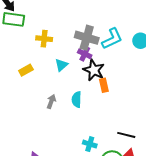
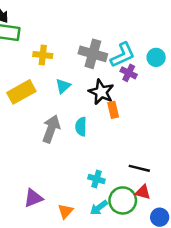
purple cross: (85, 54) -> (129, 73), moved
yellow rectangle: (26, 70) -> (21, 92), size x1.6
gray arrow: (51, 102) -> (51, 129), size x1.6

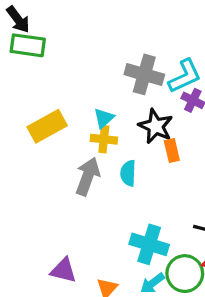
yellow cross: (43, 55) -> (104, 139), moved
cyan cross: (96, 179) -> (149, 244), size x1.6
purple triangle: (33, 198) -> (63, 270), turned 36

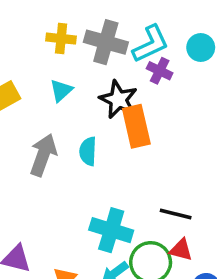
yellow cross: (104, 139) -> (61, 39), moved
orange rectangle: (172, 151) -> (136, 126), size x1.6

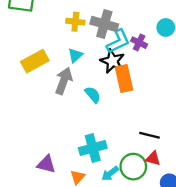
cyan L-shape: (151, 44) -> (118, 41), moved
cyan semicircle: (88, 151) -> (93, 95), turned 138
gray arrow: (43, 155) -> (64, 81), moved
cyan cross: (111, 230) -> (93, 148), moved, turned -32

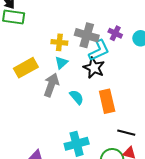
yellow cross: (75, 22) -> (59, 42), moved
purple cross: (139, 43) -> (115, 33), moved
orange rectangle: (124, 78) -> (107, 101), moved

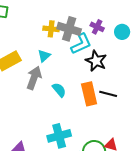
yellow cross: (59, 42) -> (51, 29), moved
black star: (94, 68) -> (96, 61), moved
black line: (126, 133) -> (108, 94), moved

